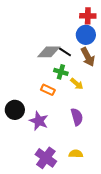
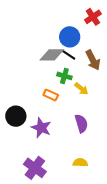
red cross: (88, 16) -> (93, 17), turned -35
blue circle: (86, 35) -> (70, 37), moved
purple cross: (46, 158) -> (35, 168), moved

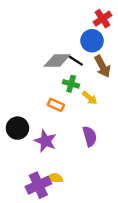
blue circle: (70, 37) -> (92, 41), moved
yellow semicircle: (80, 163) -> (55, 178), moved
purple cross: (35, 168) -> (38, 185), turned 30

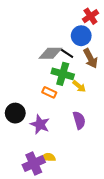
green cross: (71, 84) -> (63, 74), size x1.5

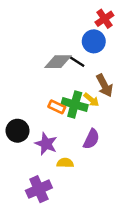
brown arrow: (90, 58) -> (104, 85), moved
green cross: (63, 74) -> (75, 105), moved
purple semicircle: (79, 120) -> (91, 139), turned 42
yellow semicircle: (48, 157) -> (65, 163), moved

